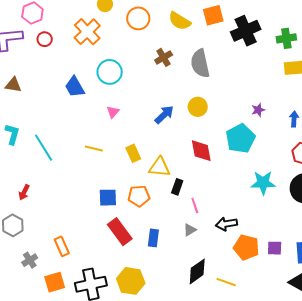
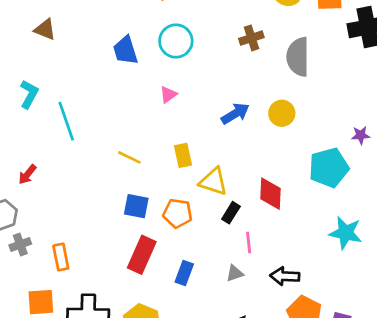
yellow line: (94, 149) -> (129, 157), moved
red diamond: (201, 151) -> (271, 194), moved
red rectangle: (120, 232) -> (142, 255), turned 48
gray cross: (30, 260) -> (20, 244), moved

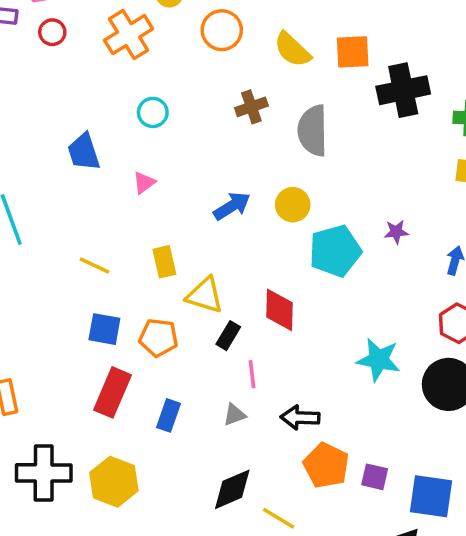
cyan circle: (176, 41) -> (153, 112), size x0.7
blue trapezoid: (125, 50) -> (84, 152), moved
cyan pentagon: (329, 168) -> (335, 251), moved

